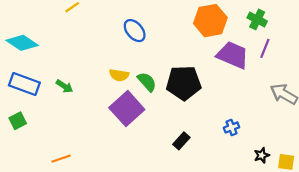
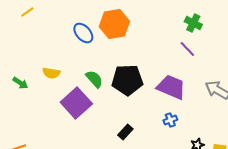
orange hexagon: (210, 21) -> (114, 24), moved
purple line: (265, 48) -> (187, 49), moved, turned -66
purple trapezoid: (233, 55) -> (171, 87), moved
yellow semicircle: (119, 75) -> (51, 73), moved

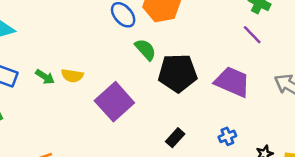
yellow semicircle: (51, 73) -> (72, 76), moved
green semicircle: (94, 79) -> (145, 50), moved
blue cross: (170, 120) -> (227, 136), moved

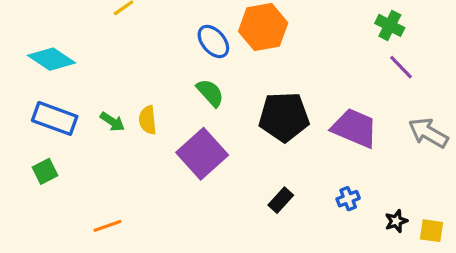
purple line: (252, 35) -> (401, 67), moved
green semicircle: (145, 50) -> (210, 93), moved
yellow semicircle: (72, 76) -> (148, 120), turned 75

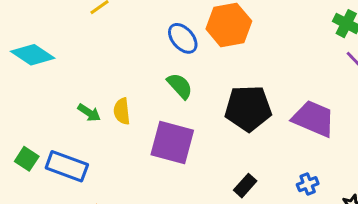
blue rectangle: (55, 118) -> (67, 166), moved
purple square: (202, 154) -> (172, 142), turned -33
green square: (45, 171) -> (27, 159), turned -30

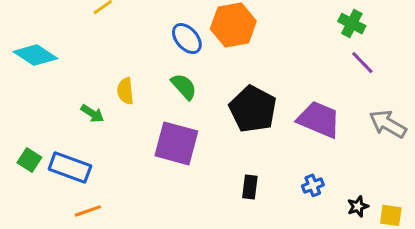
black pentagon: (248, 108) -> (253, 109), turned 30
yellow semicircle: (122, 111) -> (125, 91), moved
black rectangle: (245, 186) -> (250, 187), turned -35

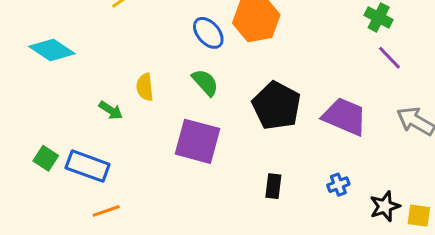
black star: (358, 206) -> (385, 206), size x1.4

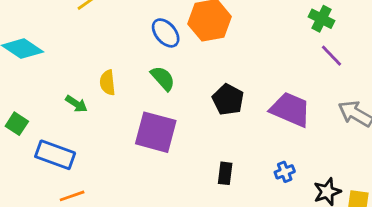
black pentagon: (276, 106) -> (228, 100), size x0.7
green square: (46, 158) -> (17, 124), moved

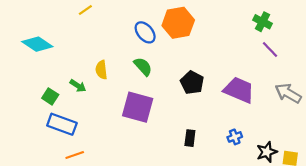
green square: (17, 124) -> (50, 96), moved

